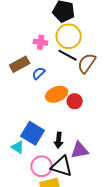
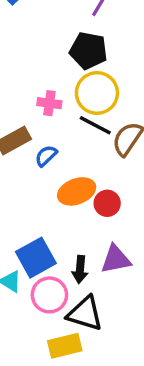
blue square: (33, 133) -> (36, 258), turned 30
purple triangle: (80, 150) -> (116, 259), moved
pink circle: (42, 166) -> (49, 295), moved

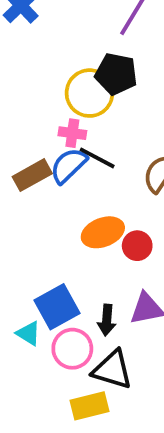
yellow circle: (97, 93) -> (89, 93), moved
black line: (95, 125) -> (97, 158), moved
blue semicircle: (46, 156) -> (69, 166), moved, size x1.5

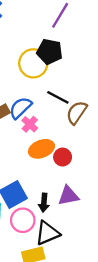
pink cross: (72, 133) -> (30, 124), moved, turned 35
black line: (97, 158) -> (58, 97), moved
black triangle: (112, 370) -> (47, 233), turned -40

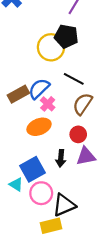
brown semicircle: (77, 113) -> (83, 104), moved
orange ellipse: (41, 149) -> (39, 127), moved
purple triangle: (68, 196) -> (86, 156), moved
black arrow: (44, 203) -> (61, 158), moved

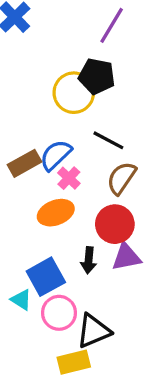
red circle: (78, 134) -> (115, 224), size x1.5

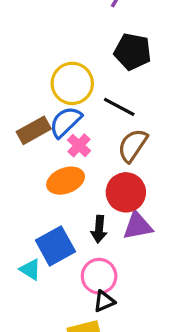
black pentagon: (97, 76) -> (133, 52), moved
yellow circle: (74, 93) -> (72, 83), moved
pink circle: (59, 313) -> (99, 276), moved
black triangle: (94, 331) -> (104, 301), size x0.6

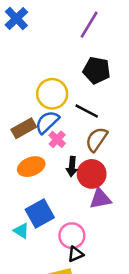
orange ellipse: (66, 181) -> (31, 167), moved
black arrow: (99, 229) -> (72, 167), moved

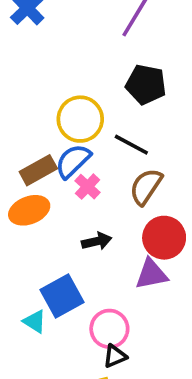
orange ellipse: (31, 167) -> (29, 210), moved
black arrow: (72, 167) -> (97, 241), moved, turned -108
red circle: (92, 174) -> (164, 238), moved

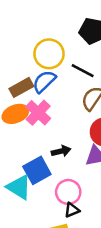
pink cross: (88, 187) -> (38, 113), moved, size x1.5
black arrow: (97, 241) -> (61, 151), moved
cyan triangle: (35, 322) -> (19, 187), size x1.6

